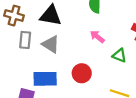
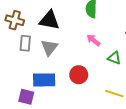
gray triangle: (51, 44) -> (49, 47), turned 36

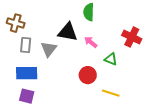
black triangle: (49, 20) -> (68, 32), moved
red circle: (79, 75) -> (88, 75), moved
blue rectangle: (44, 80) -> (27, 73), moved

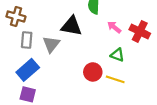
pink arrow: (91, 42) -> (114, 27), moved
blue rectangle: (27, 73) -> (28, 70), turned -40
yellow line: (111, 93) -> (115, 79), moved

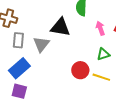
pink arrow: (114, 27) -> (100, 28), turned 32
green triangle: (117, 55) -> (103, 54), turned -40

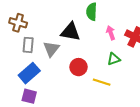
red circle: (80, 70) -> (79, 67), moved
yellow line: (101, 77) -> (102, 82), moved

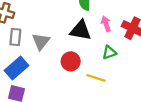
black triangle: (70, 32) -> (81, 30), moved

